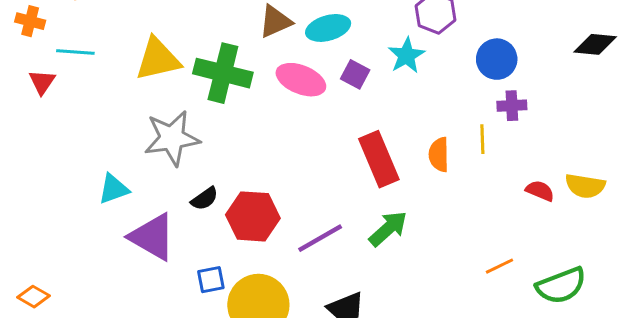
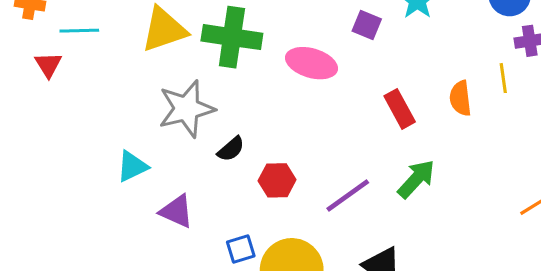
pink ellipse: (301, 80) -> (311, 63), moved
red rectangle: (379, 159) -> (400, 109), size x0.7
black semicircle: (205, 199) -> (231, 149), moved
red hexagon: (253, 216) -> (277, 180), size x0.7
purple triangle: (152, 237) -> (177, 211), size x0.7

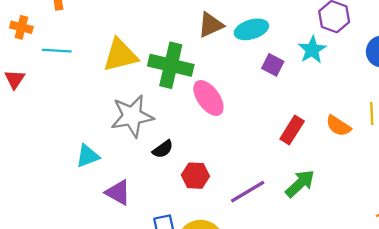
pink ellipse: (311, 63) -> (208, 98), moved, turned 33
red triangle: (48, 65) -> (15, 79), moved
orange semicircle: (460, 98) -> (338, 126), turned -55
red rectangle: (400, 109) -> (292, 130), turned 56

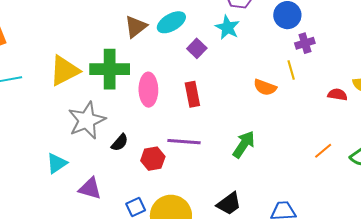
purple square: (273, 65) -> (197, 48), turned 30
pink ellipse: (208, 98) -> (148, 90), turned 48
red rectangle: (292, 130) -> (192, 94), moved, turned -30
purple line: (248, 192) -> (184, 142), moved, turned 48

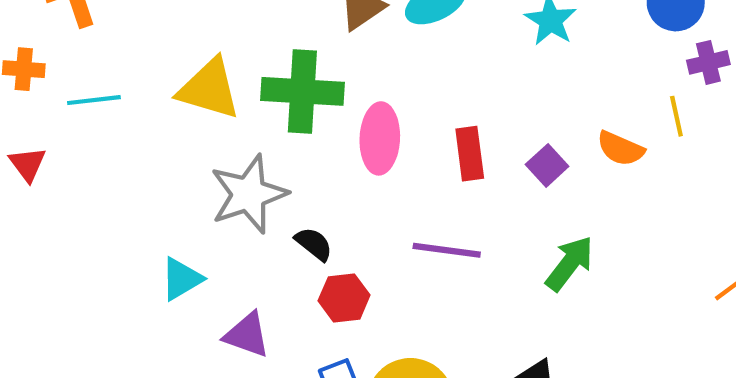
purple square: (197, 48) -> (547, 165), moved
yellow triangle: (64, 71) -> (209, 89), turned 40
black semicircle: (120, 142) -> (314, 244), turned -96
red hexagon: (153, 159) -> (344, 298), moved

